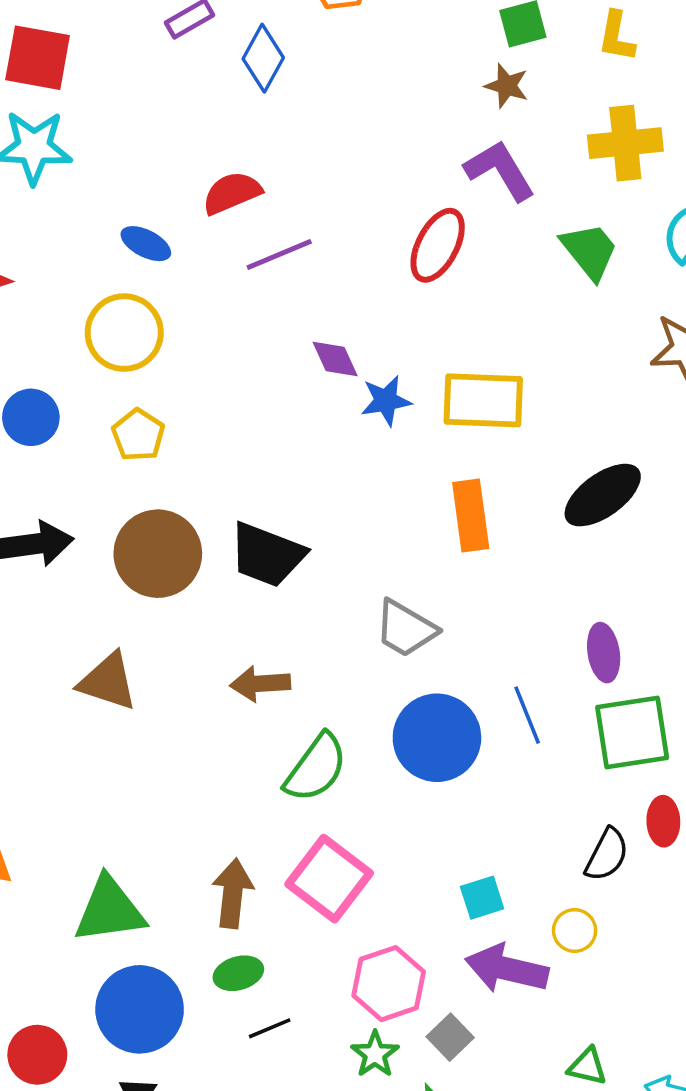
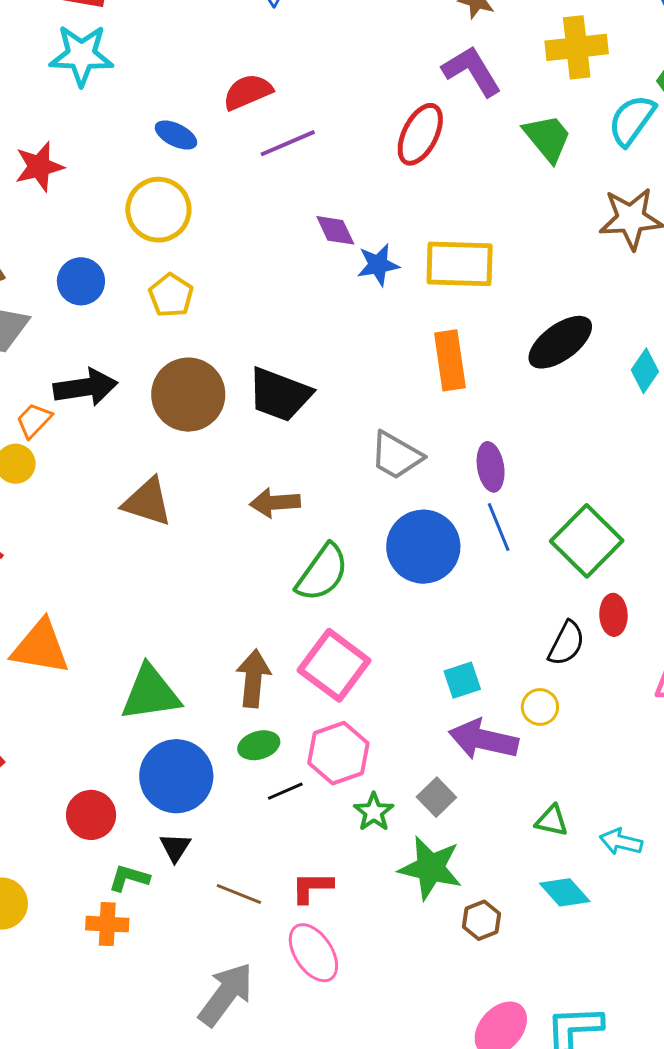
purple ellipse: (604, 653) -> (491, 467), moved
green square: (632, 733) -> (587, 541), turned -36
pink hexagon: (389, 984) -> (338, 753), moved

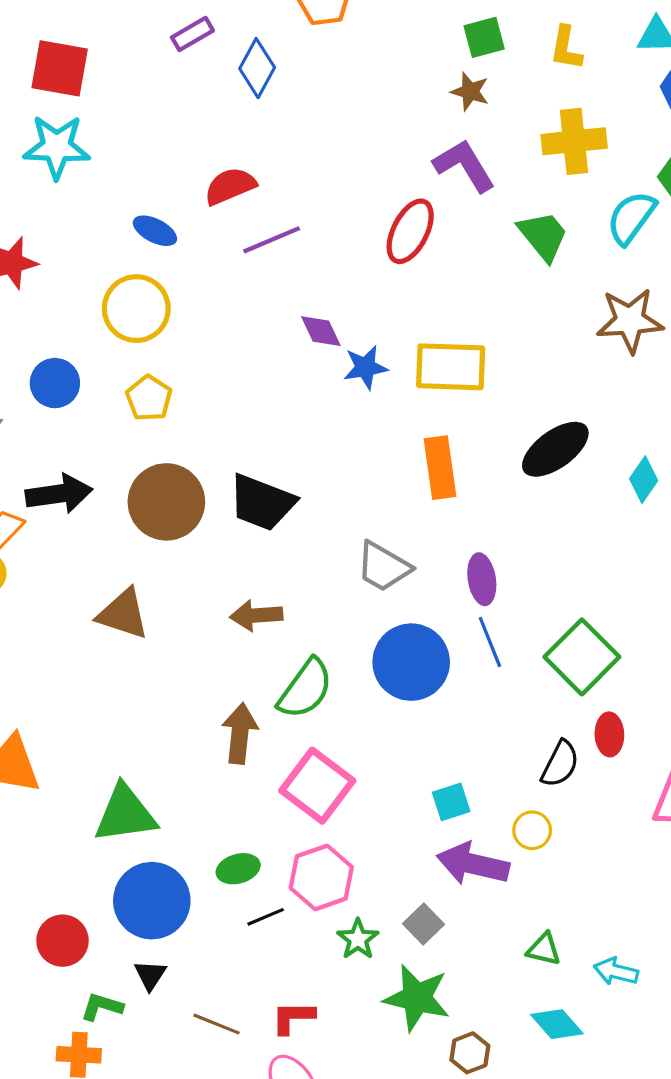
brown arrow: (253, 678) -> (240, 733), moved

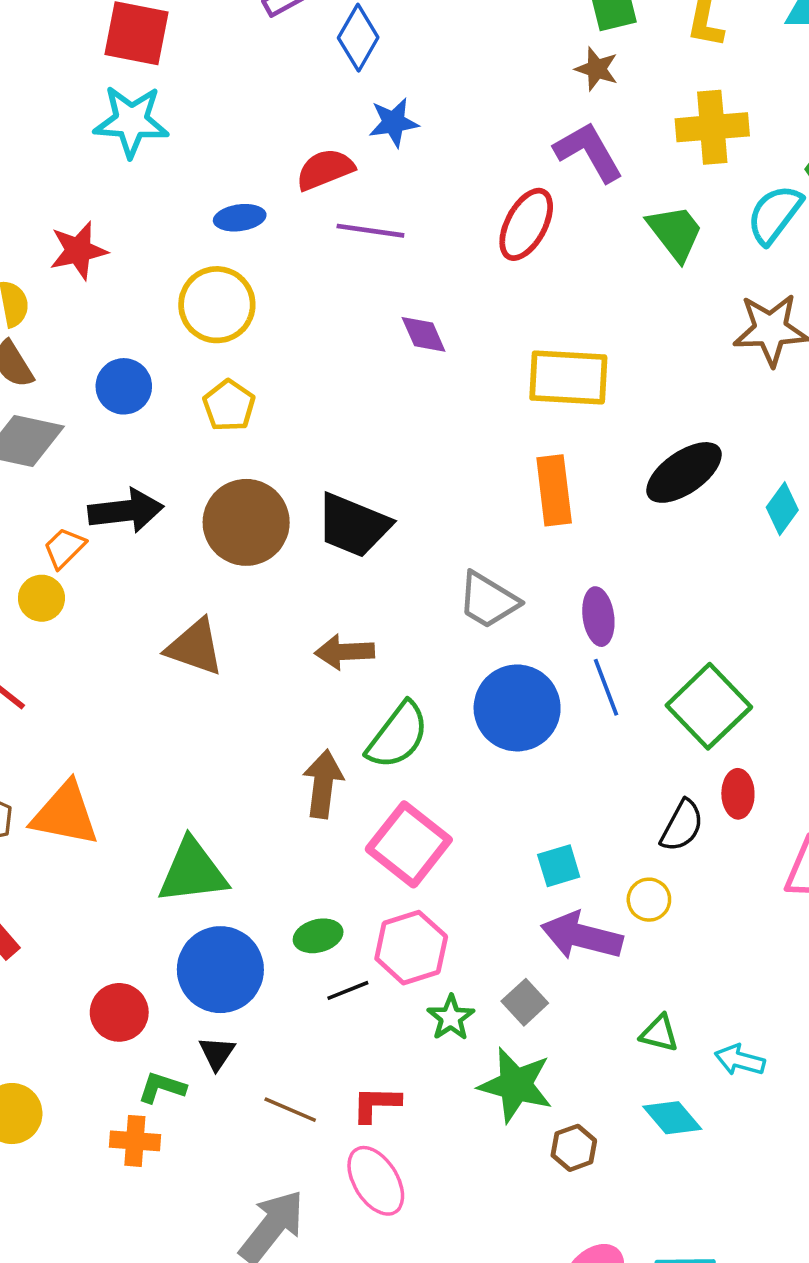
blue ellipse: (155, 231) -> (240, 218), turned -36
purple line: (272, 240) -> (370, 231), turned 30
blue star: (365, 367) -> (394, 122), moved

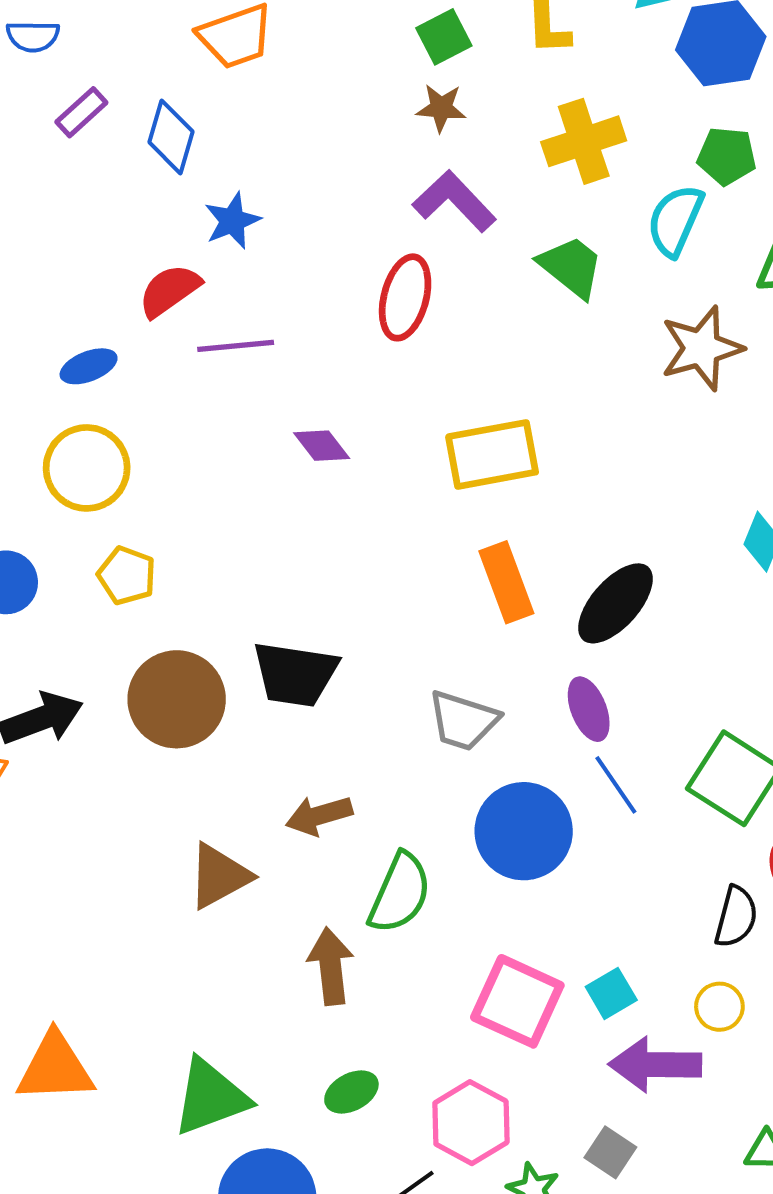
black ellipse: (684, 472) -> (615, 603), moved
brown triangle: (195, 647) -> (219, 876), moved, turned -34
pink square: (409, 844) -> (517, 1001), moved
green ellipse: (318, 936) -> (351, 1092), moved

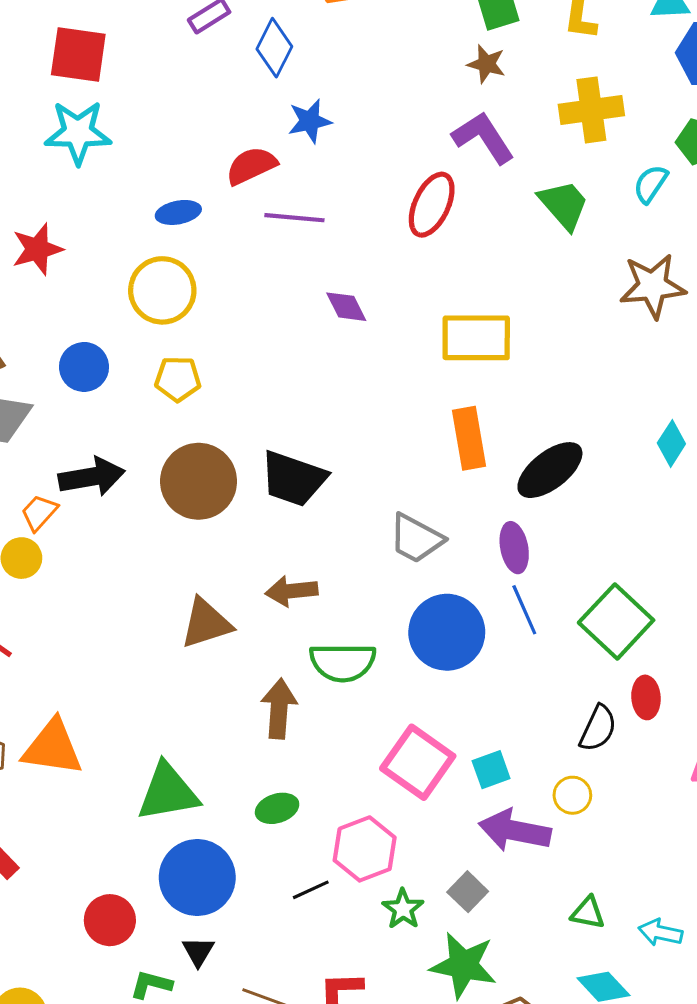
cyan semicircle: (675, 220) -> (651, 184), size x0.7
yellow pentagon: (127, 576) -> (178, 379), turned -30
green semicircle: (400, 893) -> (343, 662), turned 56

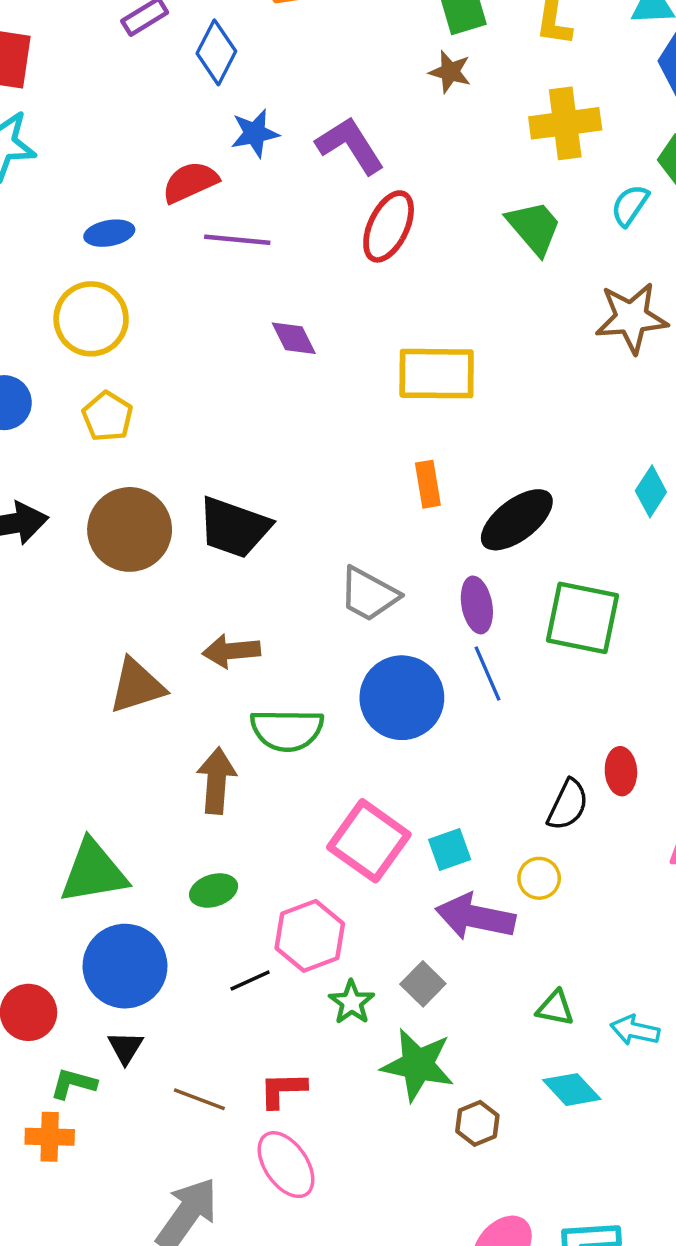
purple L-shape: (483, 138) -> (350, 145), moved
yellow pentagon: (178, 379) -> (107, 416), turned 30
orange rectangle: (469, 438) -> (428, 484), size x0.7
green square: (616, 621) -> (583, 618), moved, turned -32

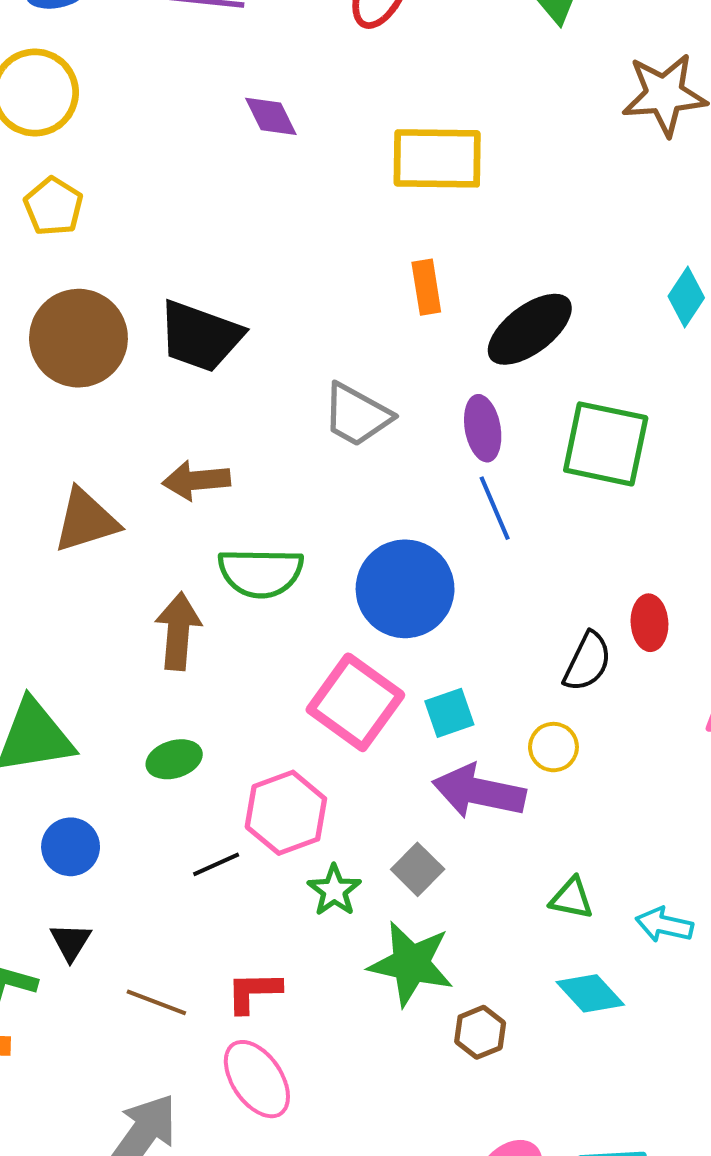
blue circle: (402, 698) -> (405, 589), moved
blue circle: (125, 966) -> (71, 847), size x0.6

